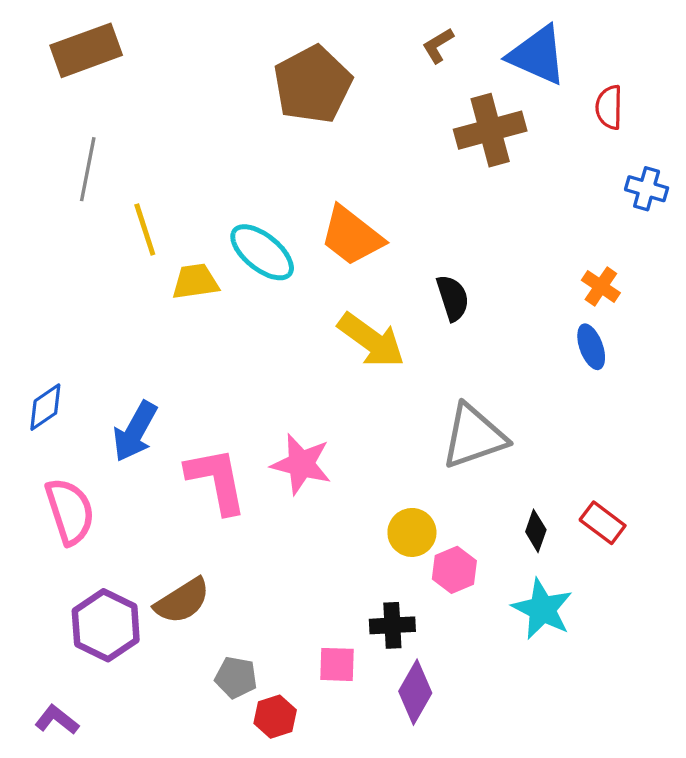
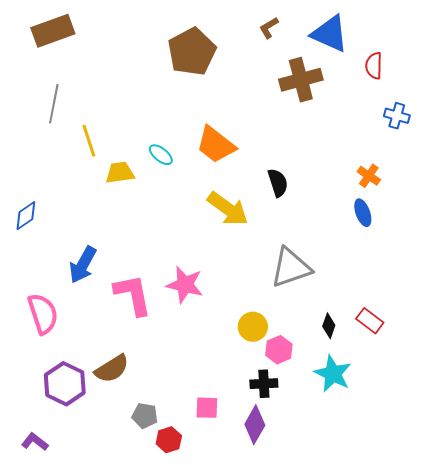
cyan ellipse: (262, 252) -> (161, 155), size x0.6
blue diamond: (45, 407) -> (26, 216), moved
black cross: (392, 625) -> (264, 384), moved

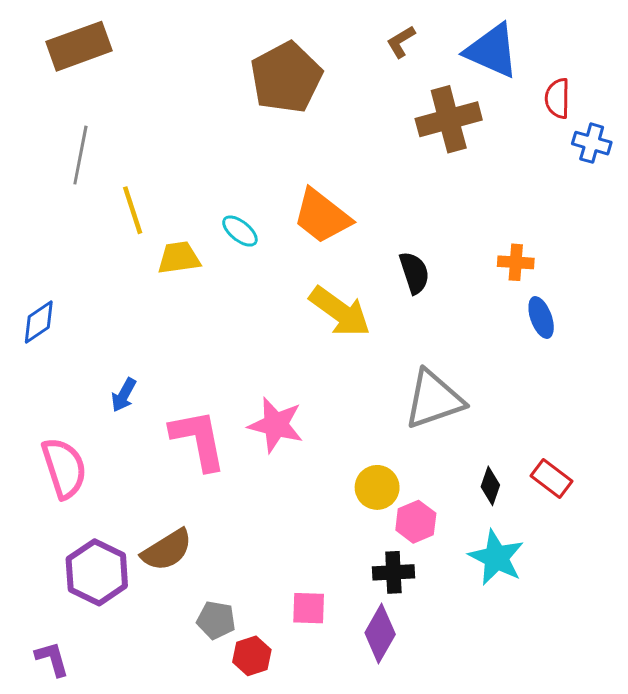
blue cross: (397, 116) -> (592, 143), moved
orange cross: (369, 176) -> (516, 262), moved, turned -30
blue arrow: (83, 265) -> (124, 395), size x0.6
purple L-shape: (35, 442) -> (52, 659), turned 36

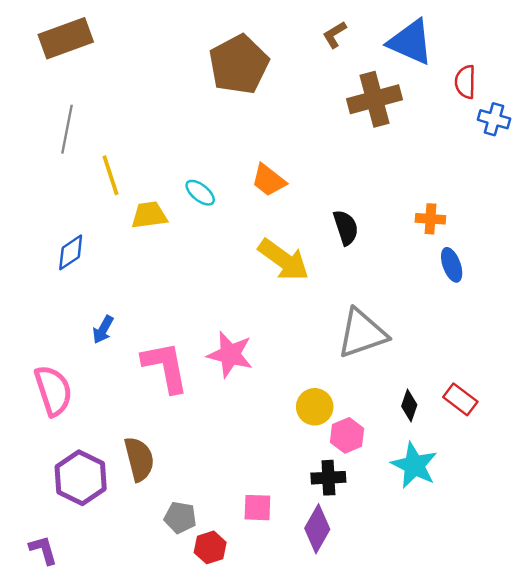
orange trapezoid: (322, 216) -> (269, 180), size x0.7
blue diamond: (39, 322) -> (71, 252), moved
brown semicircle: (167, 550) -> (139, 459), turned -72

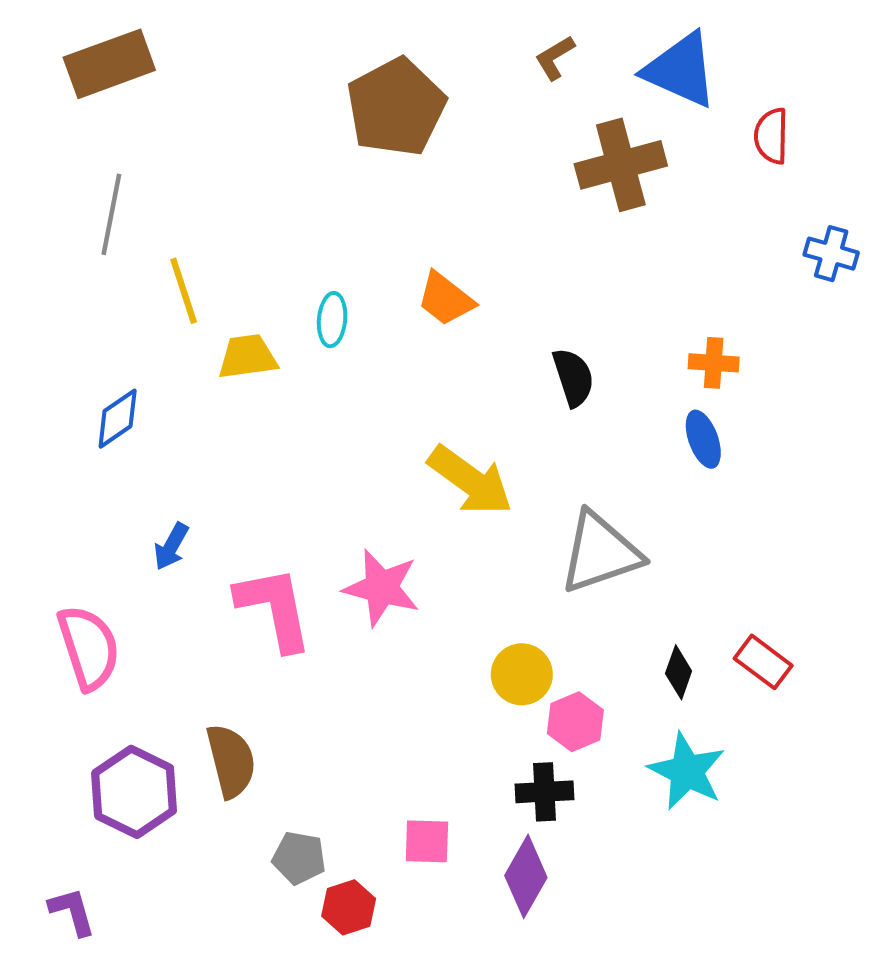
blue cross: (494, 119) -> (831, 254), moved
cyan ellipse: (200, 193) -> (332, 320), turned 56
yellow arrow: (284, 260) -> (470, 480), moved
blue ellipse: (452, 265) -> (703, 439), moved

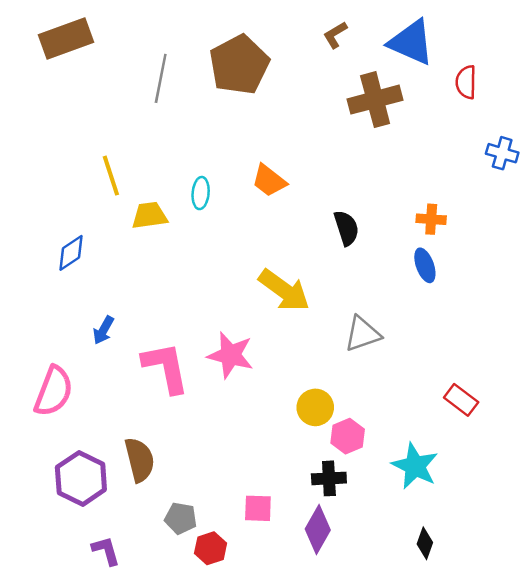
gray line: (111, 214) -> (161, 78), moved
gray triangle: (600, 553) -> (363, 334), size x0.7
pink semicircle: (89, 647) -> (54, 391), turned 39
black diamond: (679, 672) -> (425, 543), moved
purple L-shape: (72, 911) -> (106, 551), moved

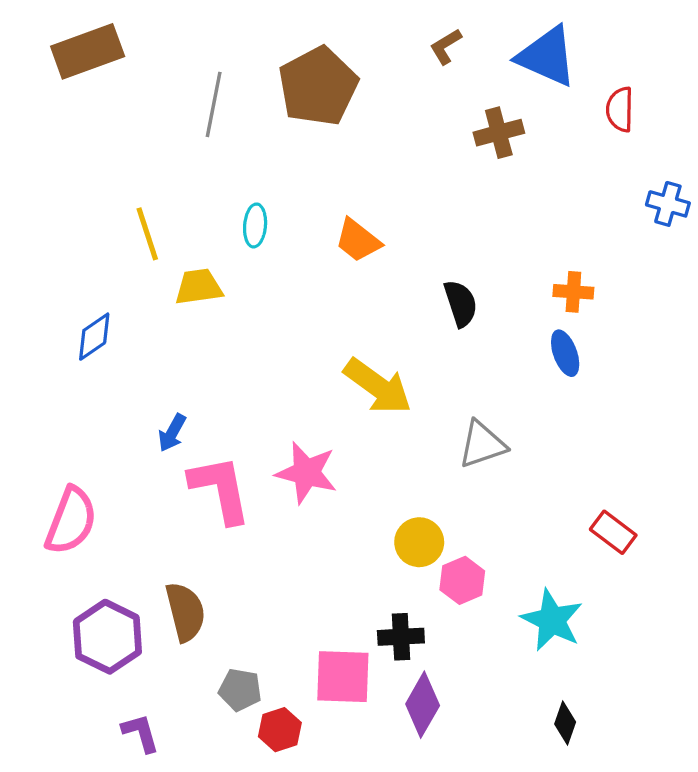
brown cross: (375, 100) -> (499, 133), size x0.7
cyan ellipse: (201, 193) -> (255, 226), moved
blue arrow: (103, 330) -> (172, 433), moved
black cross: (329, 478) -> (401, 637), moved
pink square: (258, 508) -> (343, 677), size x1.5

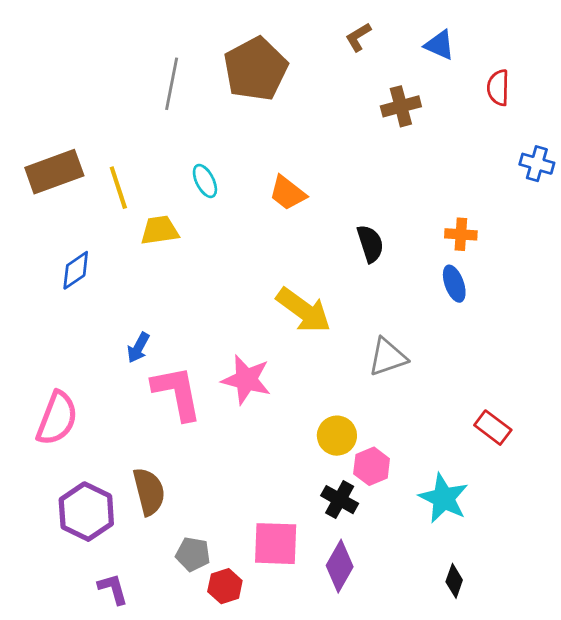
brown rectangle: (88, 51) -> (54, 172), moved
blue triangle: (547, 56) -> (440, 45), size x0.6
cyan ellipse: (255, 226) -> (205, 181), turned -32
black cross: (401, 637) -> (340, 500), moved, turned 32

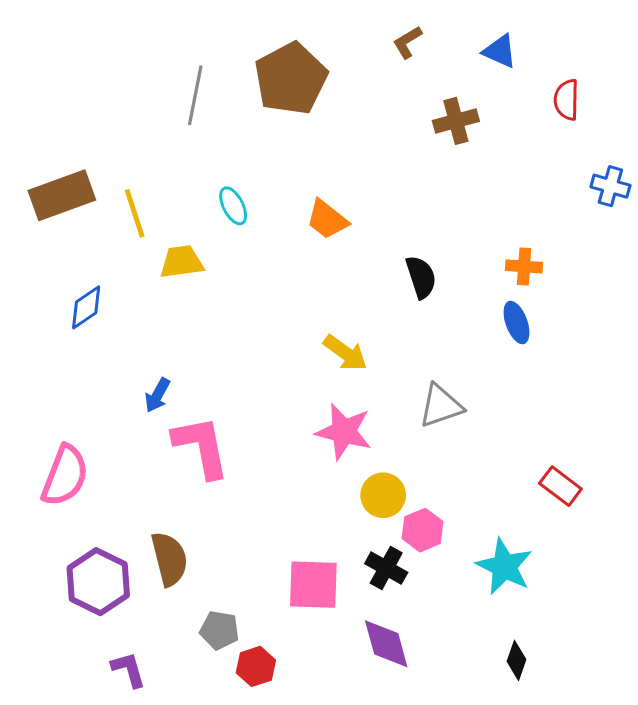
yellow arrow: (304, 310) -> (345, 353), size x0.7
pink star: (246, 380) -> (344, 432), moved
pink square: (276, 544) -> (313, 585), moved
purple diamond: (340, 566) -> (386, 644), turned -45

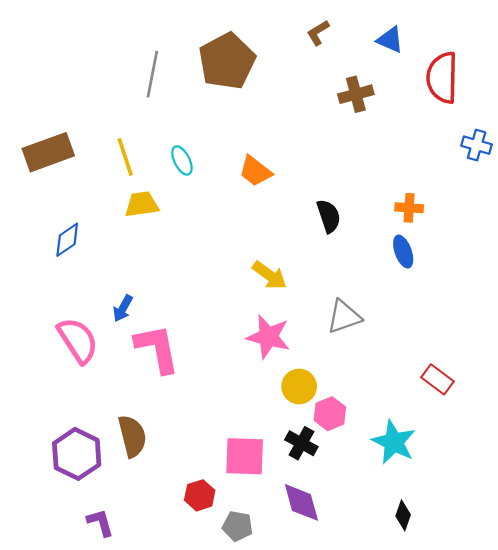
red semicircle: (566, 100) -> (442, 78), size x1.6
yellow line: (135, 213) -> (125, 157), moved
pink semicircle: (65, 476) -> (78, 340), moved, turned -54
gray pentagon: (219, 630) -> (238, 526), moved
red hexagon: (256, 666) -> (200, 495), moved

